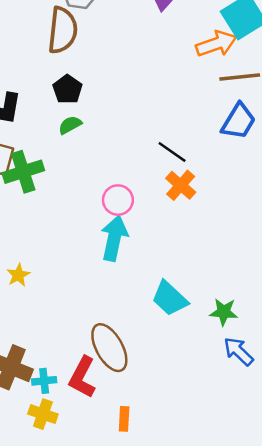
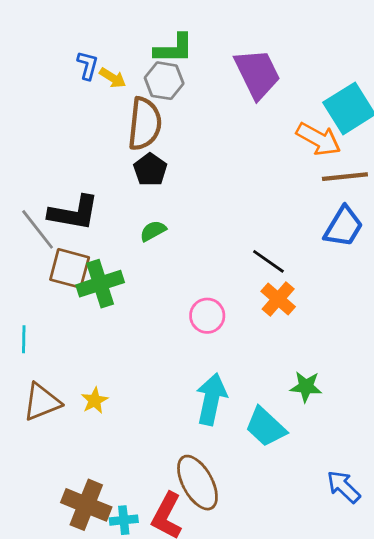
orange arrow: (216, 44) -> (318, 139), turned 48
black pentagon: (68, 89) -> (150, 170), moved
cyan arrow: (114, 238) -> (211, 399), moved
green star: (224, 312) -> (306, 387), moved

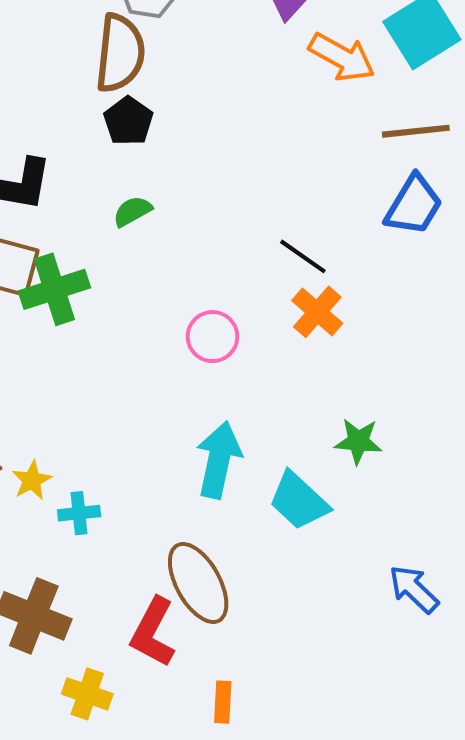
orange arrow: (318, 139) -> (342, 57), moved
yellow star: (95, 401) -> (32, 480), moved
cyan cross: (124, 520) -> (79, 513), moved

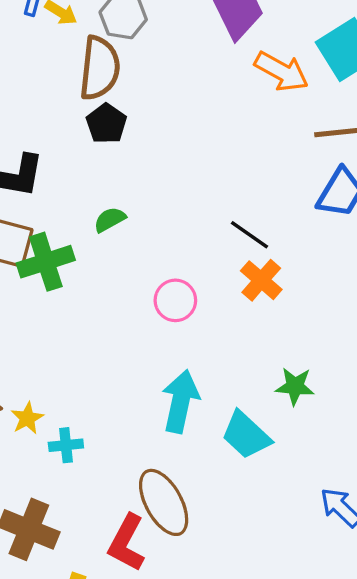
green semicircle: (132, 211) -> (110, 220), moved

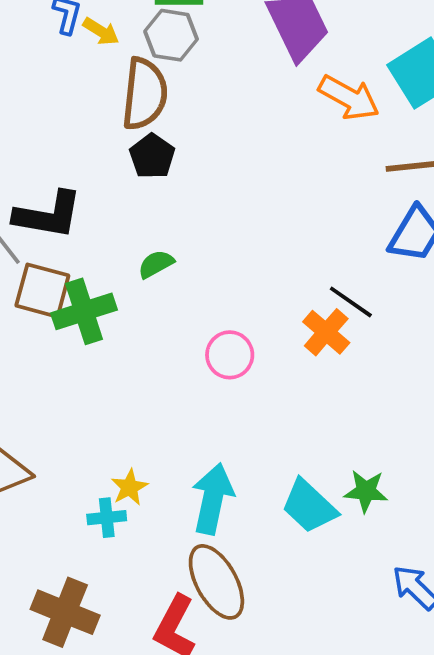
black line: (249, 235) -> (351, 302), moved
green star: (295, 386) -> (366, 491), moved
cyan arrow: (180, 401) -> (213, 499), moved
yellow star: (27, 418) -> (129, 487), moved

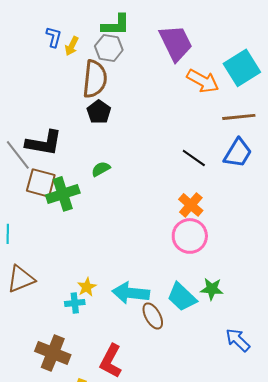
yellow arrow: (101, 31) -> (72, 46), turned 84
black line: (351, 302) -> (194, 158), moved
pink circle: (230, 355) -> (190, 236), moved, size x1.4
cyan arrow: (213, 499) -> (131, 293), turned -96
brown ellipse: (216, 582) -> (153, 316), moved, size x0.7

